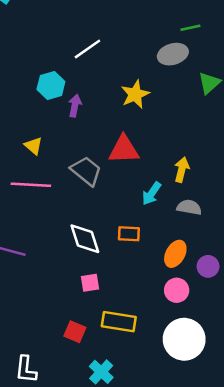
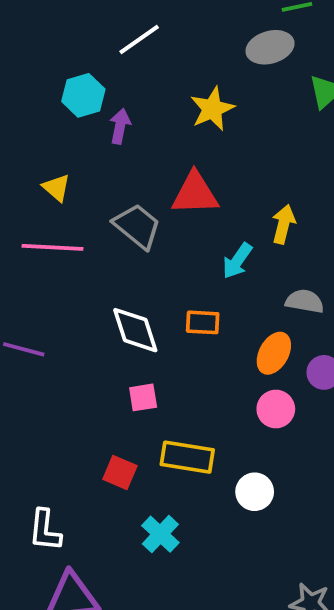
gray semicircle: (189, 207) -> (305, 301), moved
white circle: (184, 339) -> (255, 492), moved, size x0.6

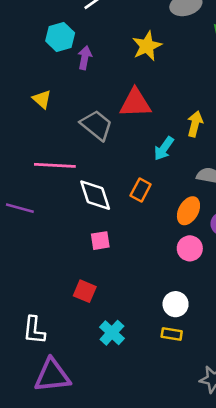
pink line: (53, 247) -> (55, 165), moved
orange rectangle: (203, 322) -> (141, 190), turned -65
yellow rectangle: (187, 457) -> (172, 334), moved, size x0.6

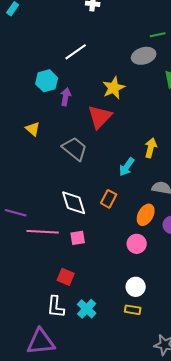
red triangle: (135, 103) -> (100, 117), moved, turned -44
pink line: (55, 165) -> (43, 232), moved
pink circle: (190, 248) -> (137, 244), moved
white L-shape: (34, 330) -> (56, 307), moved

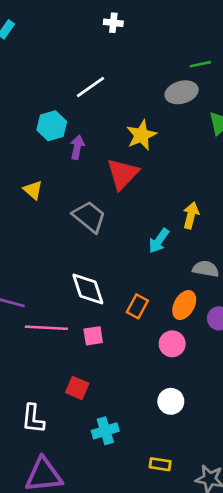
orange rectangle: (109, 199) -> (137, 306), moved
white L-shape: (56, 307) -> (33, 419), moved
cyan cross: (87, 309) -> (105, 431), turned 30
yellow rectangle: (133, 310) -> (160, 464), moved

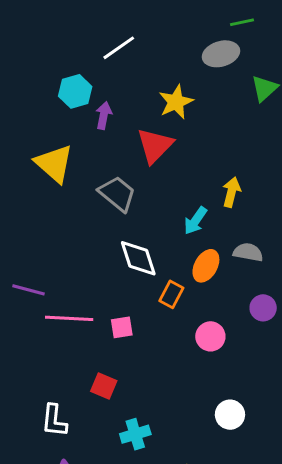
yellow triangle: (33, 190) -> (54, 164), size x1.8
white diamond: (88, 289) -> (138, 258), moved
orange ellipse: (184, 305) -> (206, 266), moved
white circle: (171, 401) -> (230, 415), moved

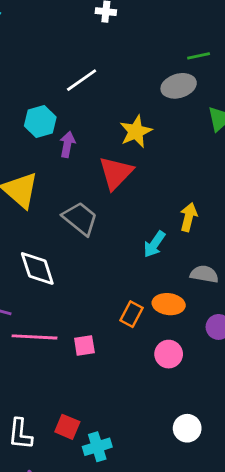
white diamond: (138, 258) -> (37, 268), moved
orange ellipse: (206, 266) -> (169, 304), moved, turned 68
red square: (104, 386) -> (67, 427), moved

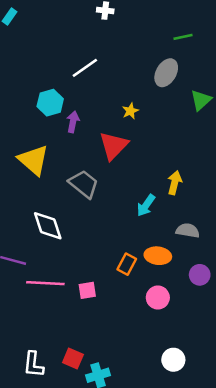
green line: (199, 56) -> (183, 37), moved
gray ellipse: (179, 86) -> (166, 73), turned -44
yellow star: (136, 132) -> (130, 111), size x0.6

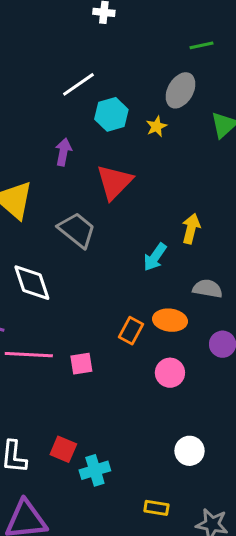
cyan hexagon: (50, 103) -> (111, 114), moved
yellow star: (130, 111) -> (156, 126), moved

